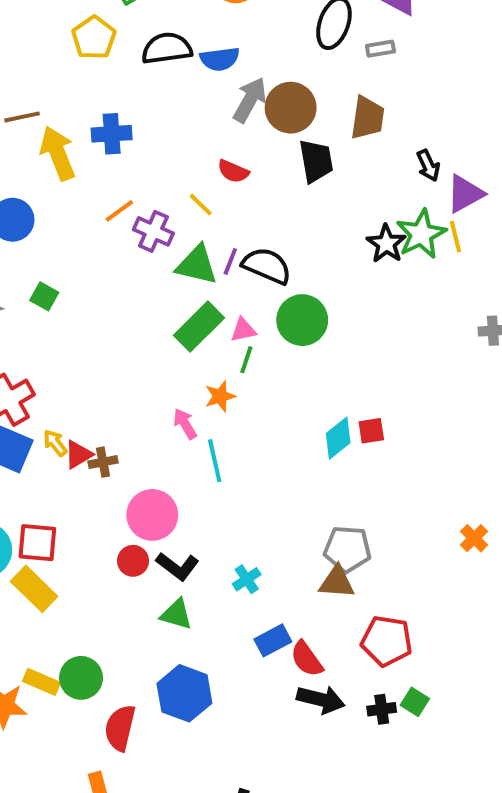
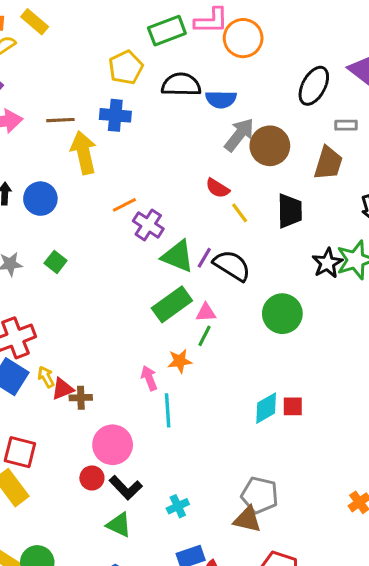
gray rectangle: (380, 49) -> (346, 125), moved
blue cross: (112, 134) -> (115, 115), moved
black trapezoid: (316, 161) -> (290, 211), moved
yellow line: (201, 205) -> (240, 213), moved
green circle: (302, 320) -> (282, 314), moved

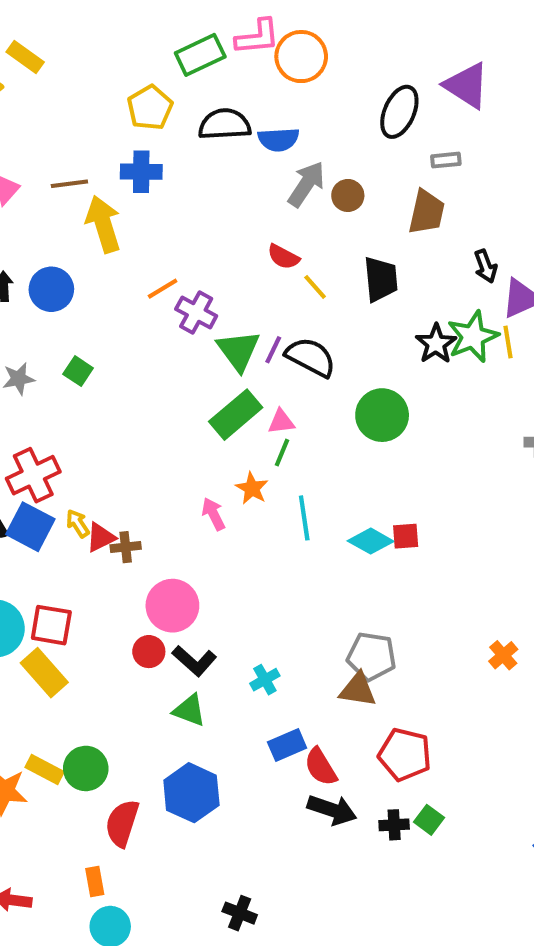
brown circle: (270, 146) -> (348, 195), size x0.6
green triangle: (178, 256) -> (238, 351), turned 36
orange star: (180, 361) -> (252, 488), turned -30
cyan diamond: (266, 408) -> (371, 541), turned 64
cyan line: (168, 410) -> (304, 518), moved

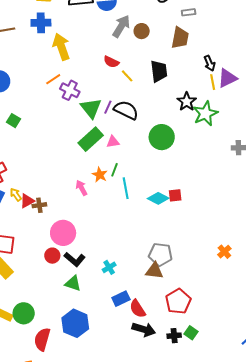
yellow arrow: (103, 224) -> (61, 47), moved
green star: (473, 337) -> (205, 114), moved
yellow line: (508, 342) -> (213, 82), moved
green line: (282, 453) -> (114, 170), moved
red pentagon: (405, 754) -> (178, 301), turned 30

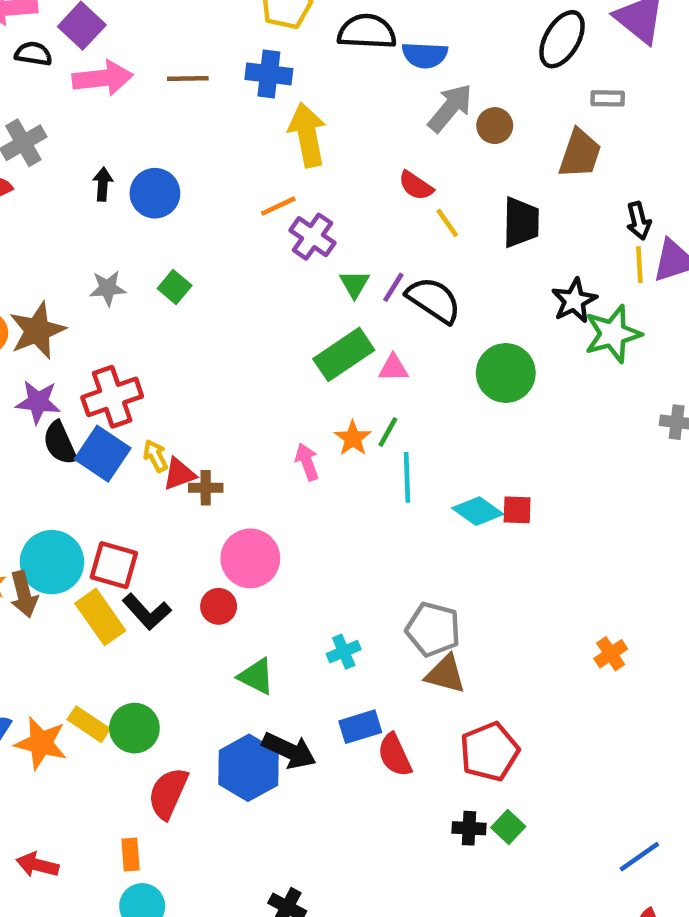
green triangle: (91, 108) -> (354, 284), size x0.6
gray pentagon: (160, 254) -> (433, 629), moved
black L-shape: (75, 259) -> (147, 612), moved
black arrow: (144, 329) -> (289, 751), moved

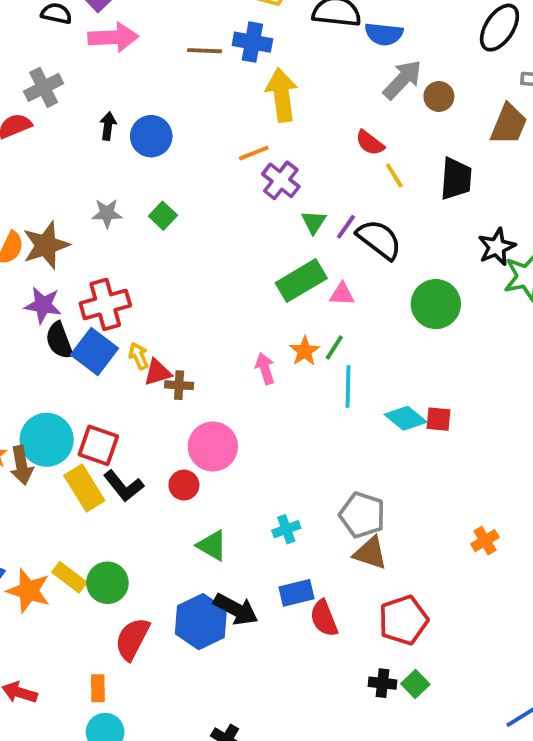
brown line: (188, 79) -> (205, 51), moved
orange cross: (611, 654) -> (485, 541), moved

